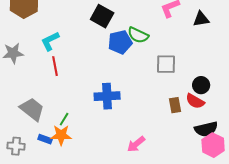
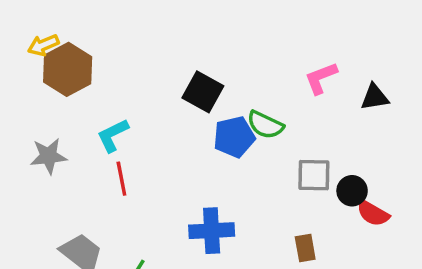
black circle: (201, 85) -> (352, 191), moved
red semicircle: (195, 101) -> (373, 213), moved
brown rectangle: (175, 105) -> (305, 248), moved

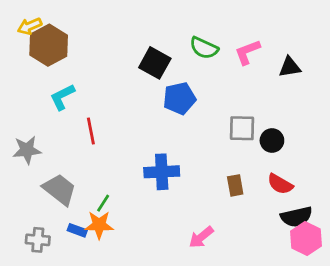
green semicircle: (265, 125) -> (204, 48), moved
cyan L-shape: (113, 135) -> (62, 97), moved
gray star: (49, 156) -> (27, 150), moved
red semicircle: (373, 213) -> (280, 184), moved

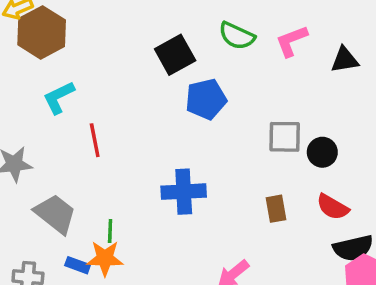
black square: (155, 63) -> (175, 55), turned 32
green line: (103, 203) -> (110, 231), turned -30

